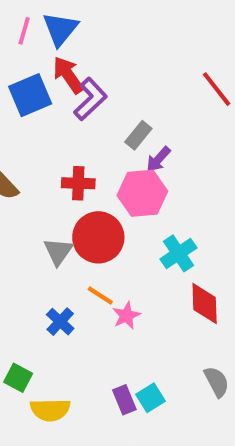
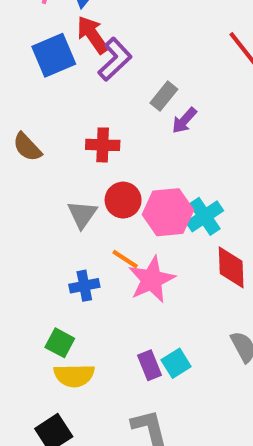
pink hexagon: (142, 193) -> (168, 212), moved
red circle: (98, 237) -> (123, 200), size x0.7
pink star: (126, 316) -> (152, 280), size x1.6
blue cross: (60, 322) -> (84, 286), turned 36
green square: (18, 378) -> (60, 343), moved

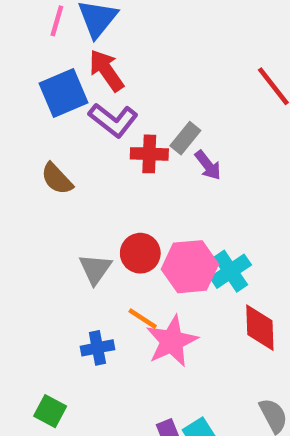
purple L-shape: (115, 59) -> (113, 120), moved, turned 81
purple arrow: (184, 120) -> (208, 165), turned -80
red cross: (103, 145) -> (149, 154), moved
brown semicircle: (27, 147) -> (57, 179), moved
green square: (60, 343) -> (50, 411), moved

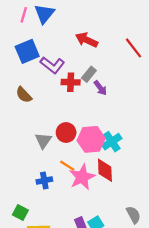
red arrow: (106, 70) -> (87, 40), moved, turned -30
red diamond: (260, 328) -> (105, 170), moved

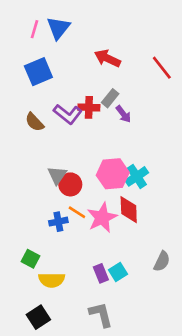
purple L-shape: (52, 65) -> (68, 114), moved
red circle: (66, 133) -> (70, 184), moved
orange line: (67, 166) -> (77, 212), moved
gray semicircle: (133, 215) -> (162, 261), turned 54

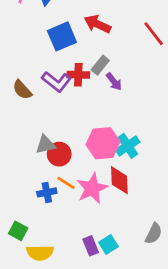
blue square: (38, 72) -> (62, 36), moved
gray triangle: (57, 175) -> (45, 145), turned 42

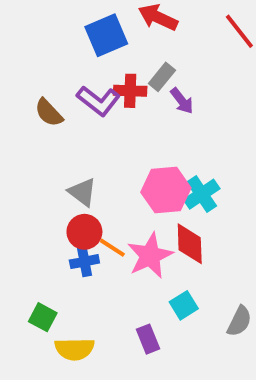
gray triangle: (45, 145) -> (82, 192), turned 50
red circle: (59, 154) -> (84, 232), moved
cyan square: (108, 244) -> (184, 305), moved

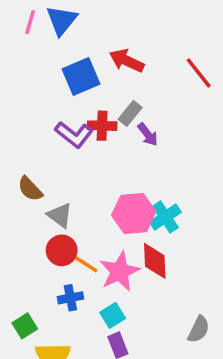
brown semicircle: (49, 113) -> (30, 189), moved
blue cross: (84, 262) -> (70, 298), moved
cyan square: (184, 305) -> (113, 315), moved
green square: (43, 317) -> (25, 326), turned 30

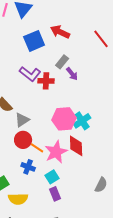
red cross: (102, 126) -> (46, 81), moved
gray triangle: (60, 215) -> (22, 120), turned 49
blue cross: (70, 298) -> (28, 167), turned 32

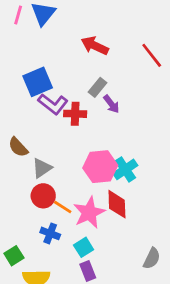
blue square: (34, 41) -> (38, 82), moved

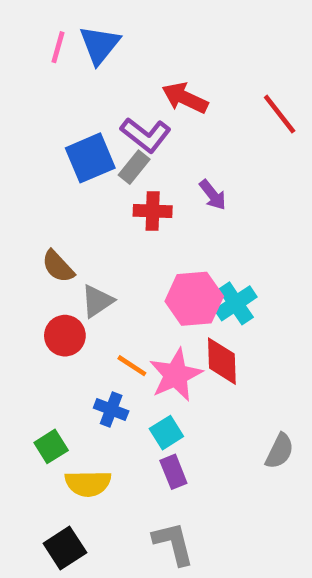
gray rectangle: (97, 87) -> (134, 167), moved
purple L-shape: (53, 104) -> (146, 135), moved
red circle: (43, 196) -> (65, 336), moved

